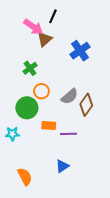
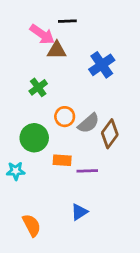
black line: (53, 16) -> (67, 21), turned 64
brown triangle: (45, 39) -> (57, 50), turned 42
orange circle: (41, 91) -> (65, 117), moved

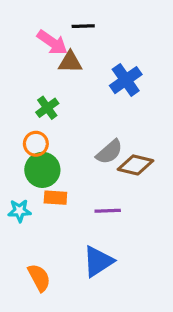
orange circle: (65, 117) -> (36, 144), moved
brown diamond: (110, 134) -> (136, 165), turned 68
orange rectangle: (62, 160) -> (55, 198), moved
blue triangle: (79, 212) -> (98, 261), size x1.5

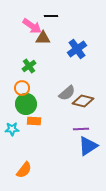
purple line: (108, 211) -> (81, 129), moved
blue triangle: (98, 261) -> (88, 146), moved
orange semicircle: (39, 278) -> (24, 170), turned 66

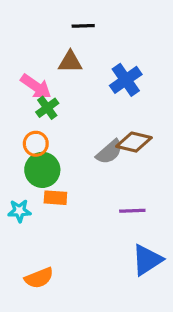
pink arrow: (32, 26) -> (36, 86), moved
brown diamond: (83, 101) -> (134, 142), moved
blue triangle: (88, 146) -> (147, 260), moved
orange semicircle: (24, 170) -> (39, 278), turned 30

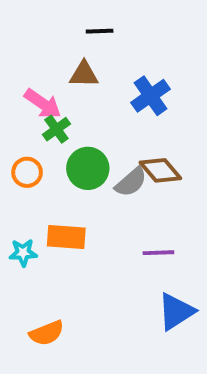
brown diamond: (134, 142) -> (160, 170), turned 36
orange circle: (36, 144) -> (27, 172), moved
green circle: (42, 170) -> (88, 168), moved
orange rectangle: (55, 198) -> (66, 237), size x1.4

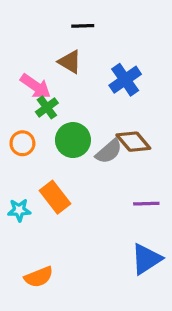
brown triangle: (84, 74) -> (70, 62), turned 30
orange rectangle: (66, 237) -> (55, 197), turned 48
purple line: (158, 253) -> (146, 204), moved

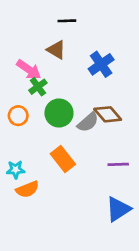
orange rectangle: (55, 197) -> (63, 159), moved
orange semicircle: (39, 277) -> (27, 189), moved

